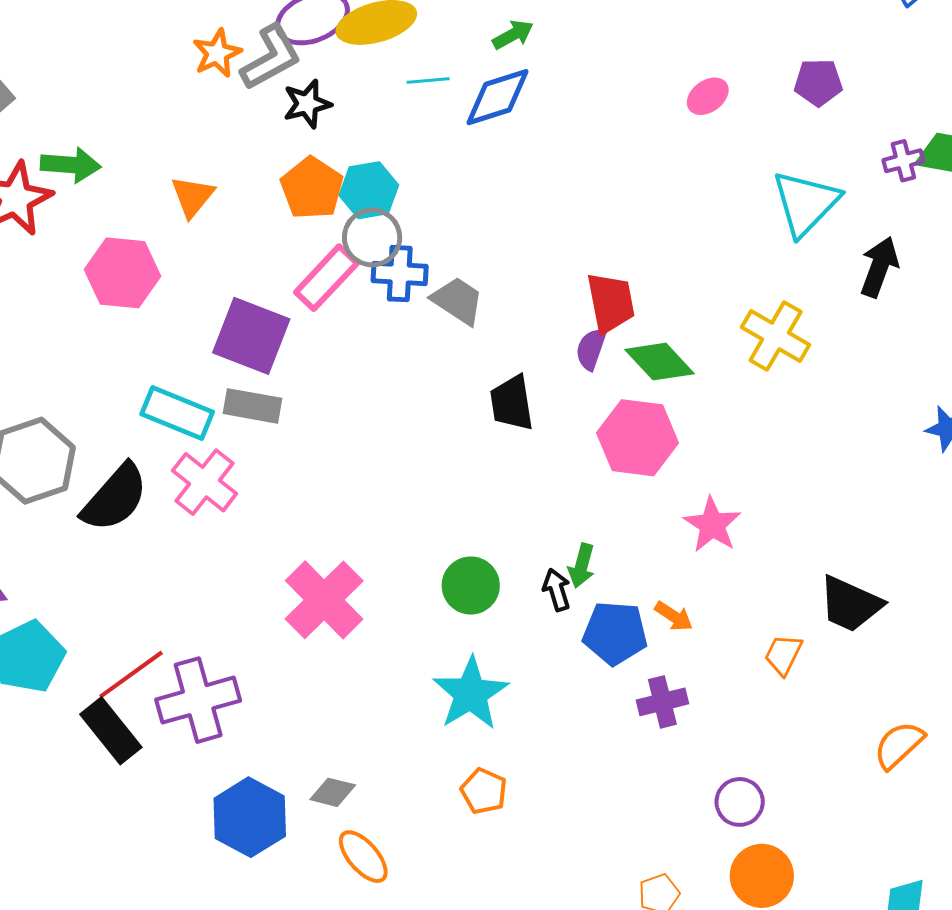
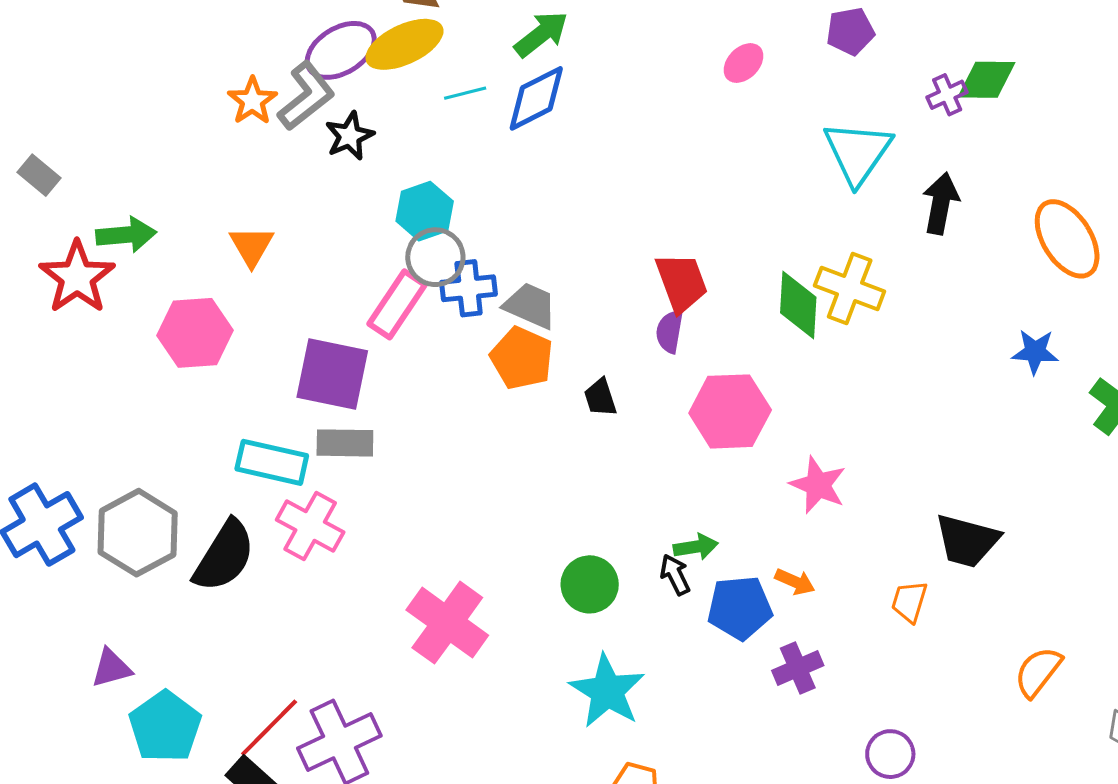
green arrow: (513, 35) -> (541, 34), size x1.4
orange pentagon: (312, 188) -> (522, 358), moved
green diamond: (659, 362) -> (798, 305), moved, turned 56
black trapezoid: (512, 403) -> (600, 398), size x0.7
green arrow: (582, 566) -> (696, 547), turned -105

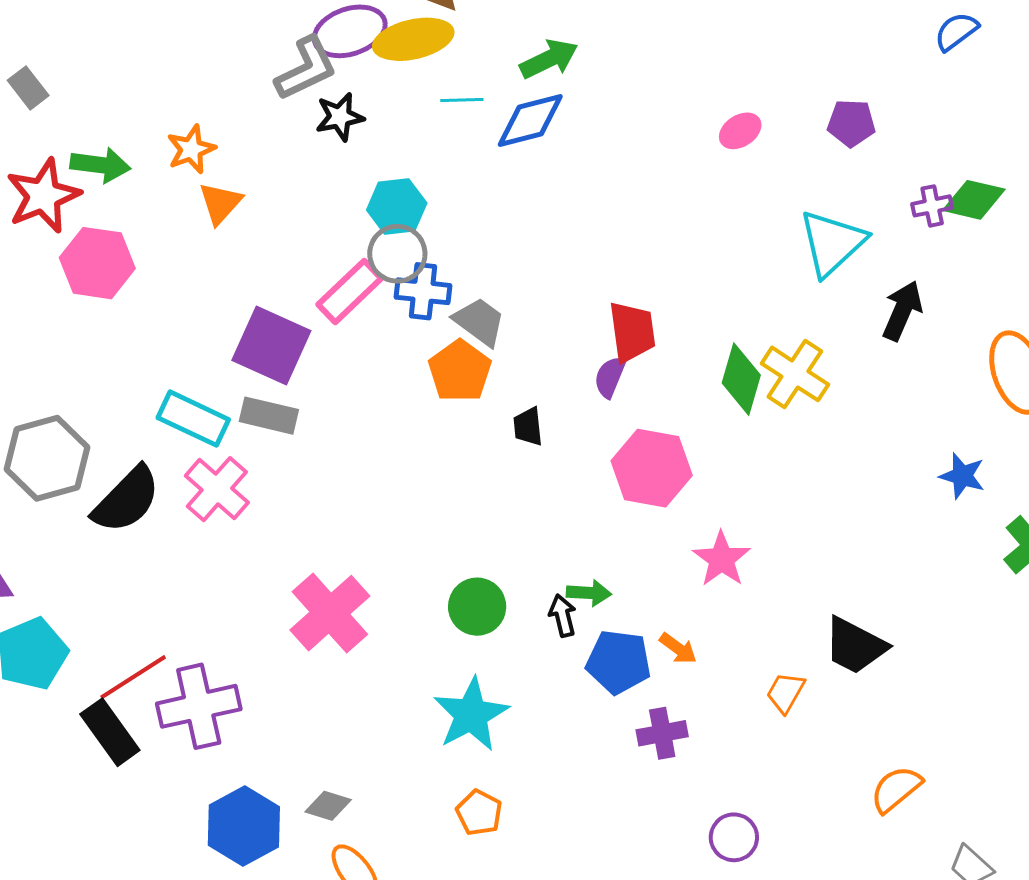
orange star: (252, 101) -> (191, 149), moved
pink hexagon: (195, 333) -> (97, 263), moved

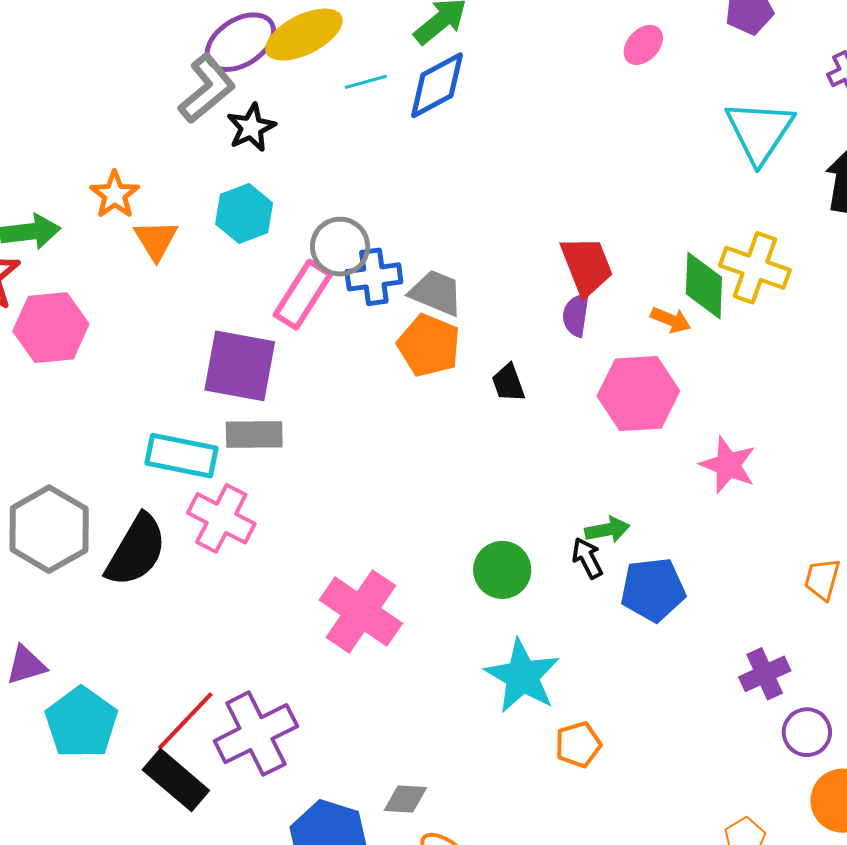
cyan hexagon: (397, 206) -> (244, 214), moved
orange arrow: (678, 648) -> (671, 320), moved
purple cross: (662, 733) -> (765, 674), moved
orange pentagon: (479, 813) -> (578, 745), moved, turned -30

